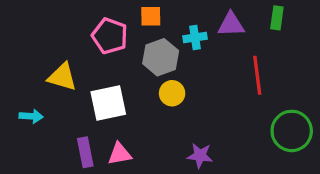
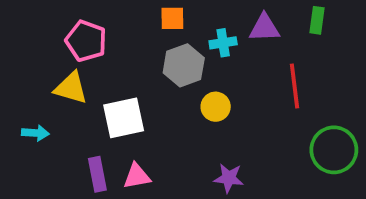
pink pentagon: (110, 36) -> (86, 41), moved
yellow circle: (172, 93) -> (216, 107), moved

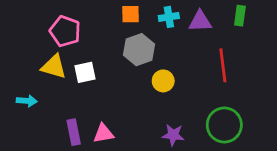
cyan cross: (223, 43) -> (169, 17), moved
white square: (124, 118) -> (85, 72), moved, size x0.7
green circle: (334, 150) -> (224, 125), moved

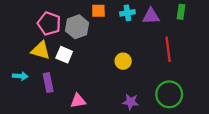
gray hexagon: (139, 50) -> (77, 27), moved
white square: (85, 72) -> (64, 55), turned 35
purple rectangle: (74, 132) -> (48, 83), moved

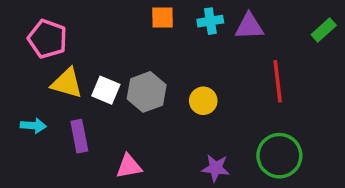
green rectangle: (181, 12) -> (324, 30), moved, turned 40
pink pentagon: (49, 24) -> (47, 39), moved
gray hexagon: (77, 27) -> (147, 92), moved

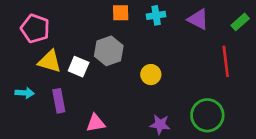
purple triangle: (249, 26) -> (198, 19), moved, turned 30
red line: (278, 81) -> (226, 61), moved
gray hexagon: (147, 92) -> (109, 51), moved

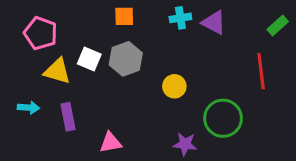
orange square: (121, 13) -> (124, 16), moved
purple triangle: (198, 19) -> (214, 22), moved
white square: (79, 67) -> (89, 59), moved
green circle: (207, 115) -> (223, 118), moved

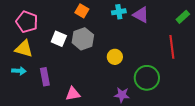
orange square: (124, 16) -> (82, 11), turned 32
yellow triangle: (57, 71) -> (24, 49), moved

